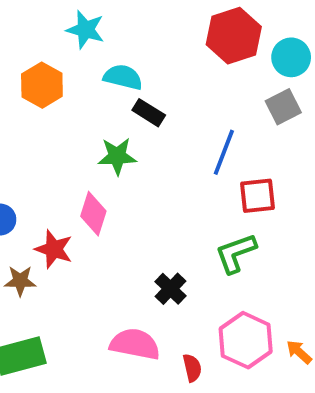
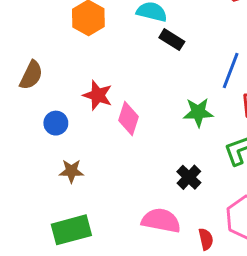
green star: (117, 156) -> (198, 112), moved
red star: (54, 249) -> (98, 95), moved

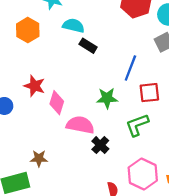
brown star: (71, 171) -> (39, 158), moved
pink semicircle: (161, 221) -> (80, 125), moved

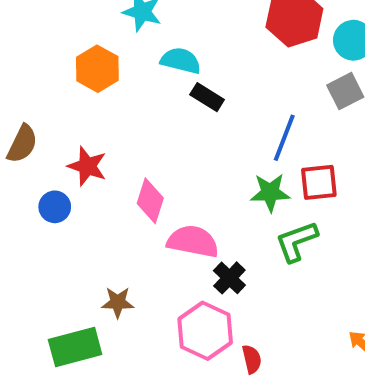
red star: (34, 86) -> (87, 166), moved
green star: (107, 98) -> (270, 193), moved
pink hexagon: (143, 174) -> (205, 331), moved

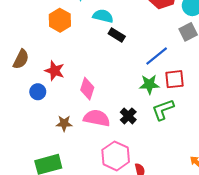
blue line: (284, 138) -> (157, 56), turned 30
pink semicircle: (193, 241) -> (97, 118), moved
black cross: (229, 278) -> (128, 116), moved
brown star: (118, 302) -> (64, 123), moved

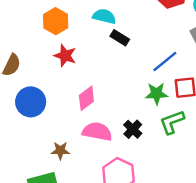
red star: (55, 71) -> (65, 56), moved
pink diamond: (87, 89) -> (86, 98), turned 35
blue circle: (38, 92) -> (31, 102), size x1.6
brown star: (64, 123) -> (60, 151), moved

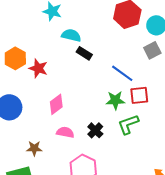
orange hexagon: (56, 21) -> (15, 58), moved
blue line: (165, 62) -> (122, 73), turned 75
pink semicircle: (97, 132) -> (65, 132), size x0.7

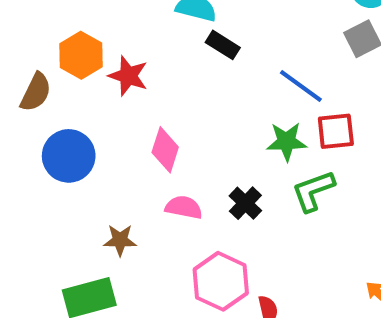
pink diamond: (56, 104) -> (165, 150), turned -35

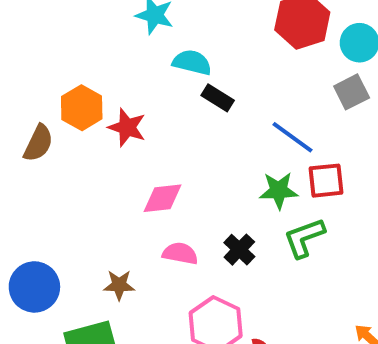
pink diamond: (165, 150) -> (162, 198), turned 66
blue circle: (69, 156) -> (34, 287), moved

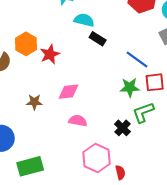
red star: (127, 127) -> (50, 54), turned 30
black cross: (239, 250) -> (122, 128), moved
brown star: (119, 285) -> (34, 102), moved

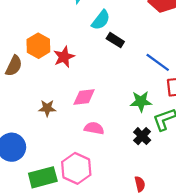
cyan semicircle: (84, 20) -> (101, 20), turned 114
green star: (130, 87) -> (141, 101), moved
pink hexagon: (97, 158) -> (76, 168), moved

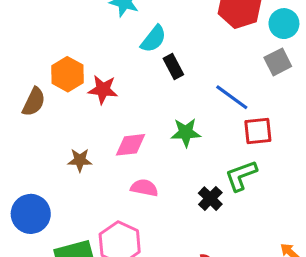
black rectangle: (115, 40) -> (173, 67), turned 30
red star: (64, 57) -> (103, 90), turned 30
green star: (141, 101) -> (186, 133), moved

